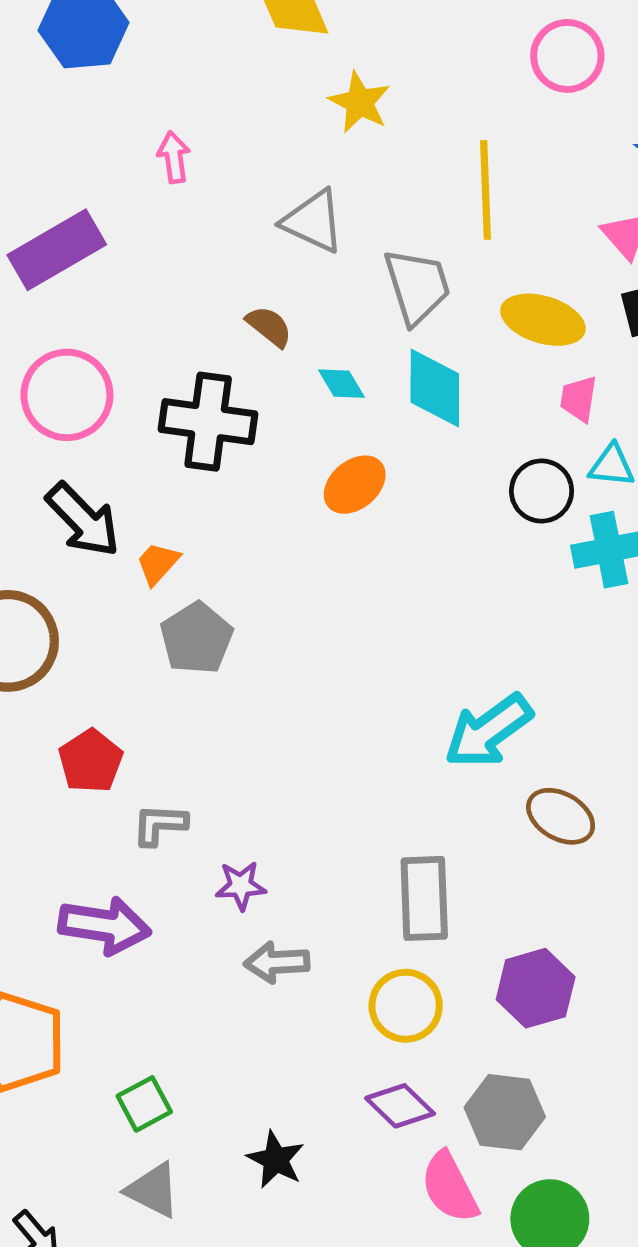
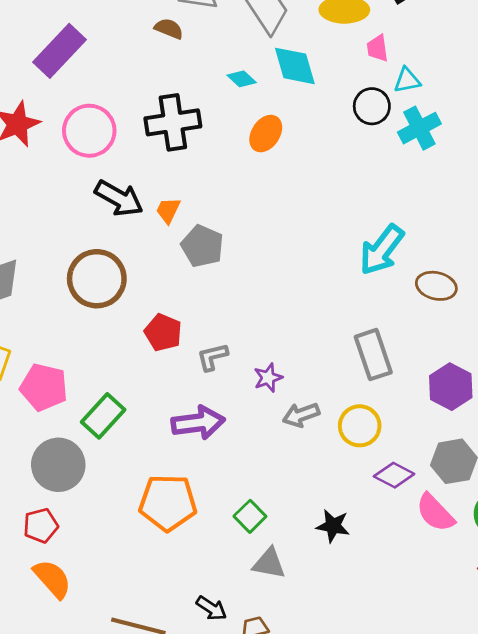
brown semicircle: (269, 326) -> (169, 29), moved
yellow circle: (406, 1006) -> (360, 426), moved

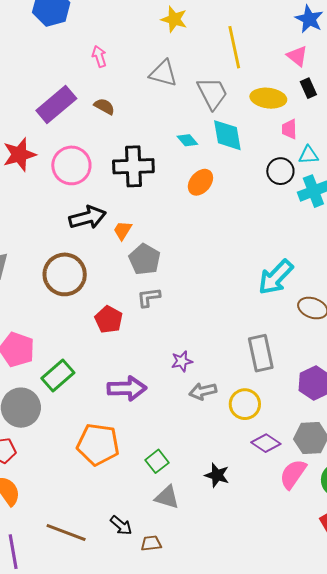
brown semicircle: (169, 29) -> (104, 106), moved
black arrow: (119, 198) -> (88, 217), turned -51
gray L-shape: (212, 357) -> (149, 297), moved
pink semicircle: (435, 513) -> (293, 474), turned 72

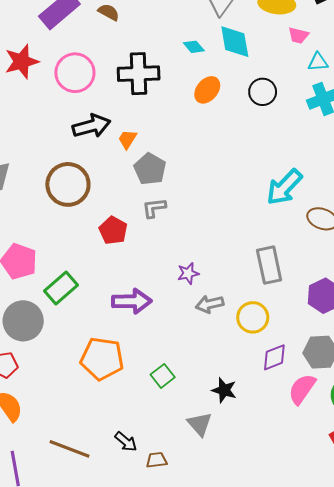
pink trapezoid: (289, 129) -> (298, 35), turned -75
black circle: (280, 171) -> (263, 92), moved
purple diamond: (266, 443) -> (274, 357), turned -56
gray triangle: (167, 497) -> (200, 424), moved, turned 32

